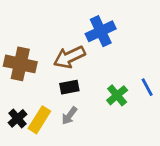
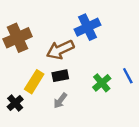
brown cross: (20, 64) -> (18, 38), moved, turned -36
yellow rectangle: (39, 120) -> (34, 82), moved

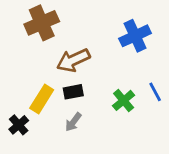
blue cross: (87, 27) -> (135, 36), moved
brown cross: (18, 38) -> (42, 23), moved

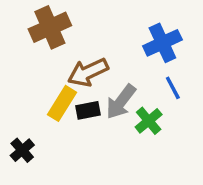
blue line: (155, 92) -> (173, 88), moved
yellow rectangle: (42, 99) -> (62, 103), moved
gray arrow: (73, 122) -> (121, 102), moved, size x1.5

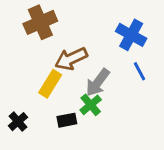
blue cross: (162, 43) -> (131, 35), turned -36
black rectangle: (88, 110) -> (67, 120), moved
green cross: (149, 121) -> (91, 105), moved

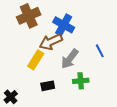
blue cross: (131, 35) -> (64, 25), moved
green cross: (91, 105) -> (81, 81), moved, turned 35
black cross: (18, 122) -> (11, 97), moved

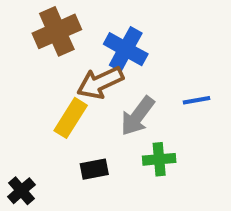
blue line: (100, 51) -> (196, 100), turned -72

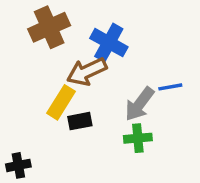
gray arrow: (137, 116) -> (140, 104), moved
black rectangle: (94, 169) -> (80, 121), moved
black cross: (21, 191) -> (18, 165), turned 30

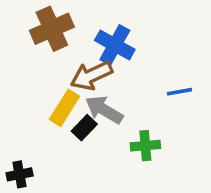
gray arrow: (140, 104) -> (104, 110), moved, turned 84
black rectangle: (80, 121) -> (84, 128), turned -35

